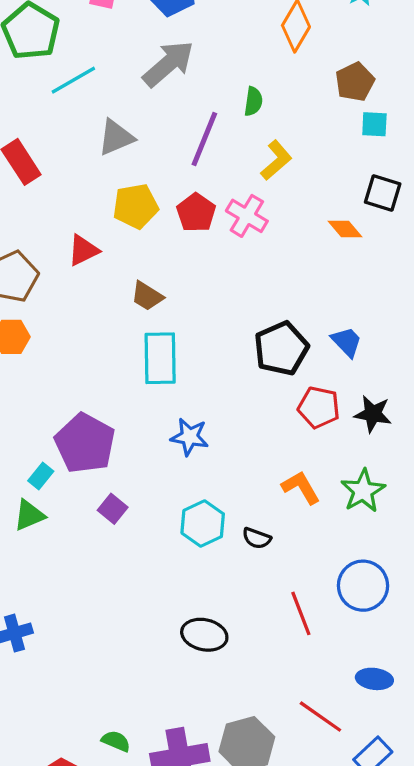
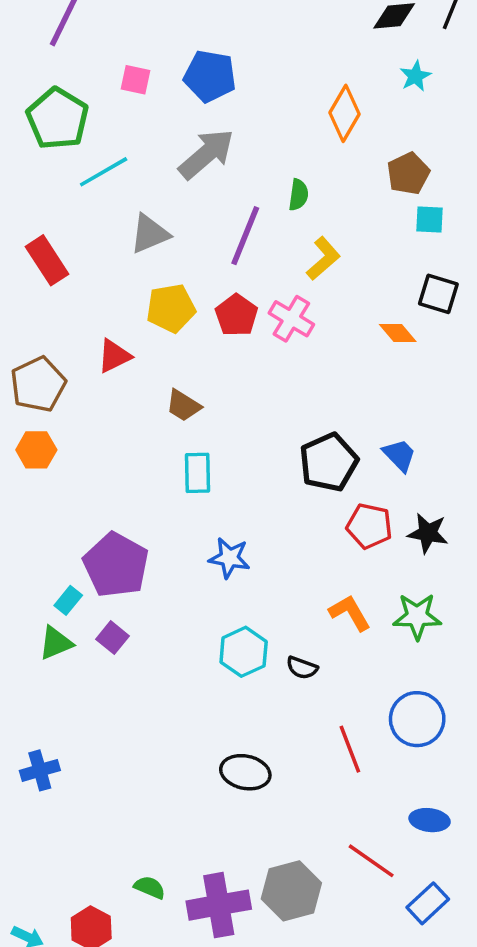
cyan rectangle: (160, 358) -> (197, 473), size x0.7
green star: (363, 491) -> (417, 616), turned 30
purple square: (113, 509) -> (112, 638), moved

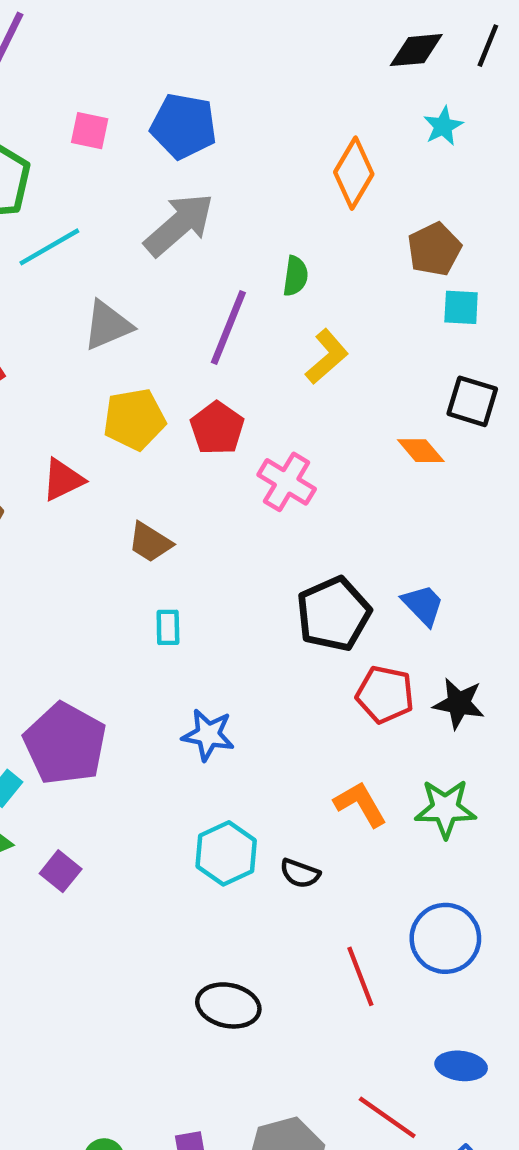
pink cross: (291, 319) -> (287, 482), moved
cyan rectangle: (197, 473) -> (168, 627), size x0.7
purple square: (112, 638) -> (61, 871), moved

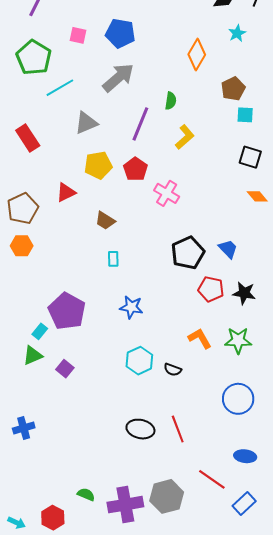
orange diamond: (421, 451) -> (257, 196), moved
red line: (360, 976) -> (178, 429), moved

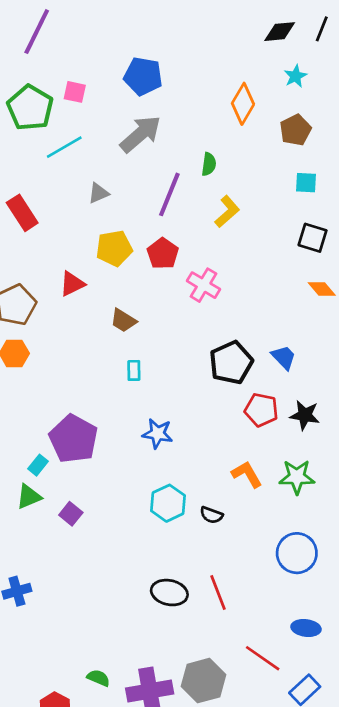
pink square: (78, 35) -> (75, 92), moved
brown pentagon: (233, 89) -> (295, 130), moved
gray triangle: (86, 123) -> (98, 193), size x0.7

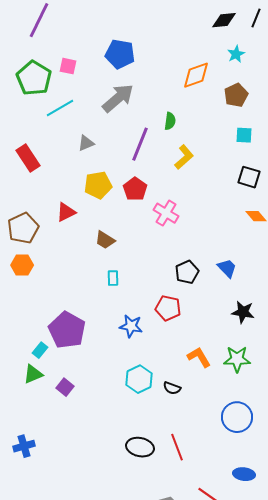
orange diamond: (243, 104) -> (196, 75), turned 40
black pentagon: (231, 363) -> (187, 272), size x0.7
red pentagon: (261, 410) -> (168, 308), moved

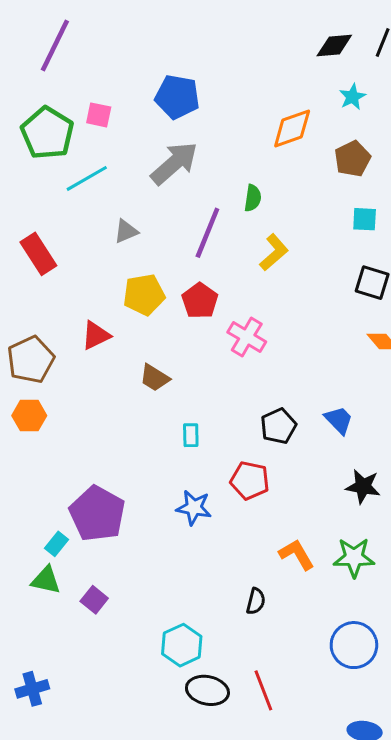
cyan rectangle: (113, 278) -> (191, 435), moved
green triangle: (33, 374) -> (46, 580), turned 35
cyan hexagon: (139, 379) -> (182, 645), moved
black semicircle: (172, 388) -> (256, 601), turned -96

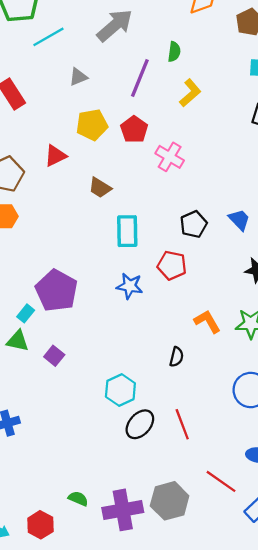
cyan rectangle: (191, 435) -> (127, 231), size x1.8
black ellipse: (207, 690) -> (140, 424), turned -60

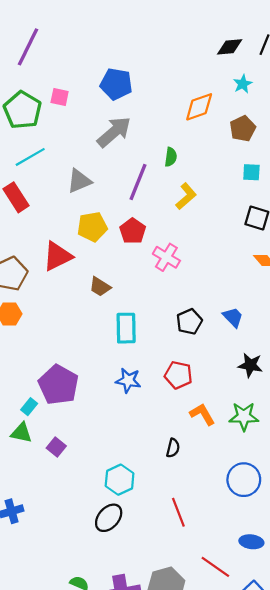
cyan line: (48, 37) -> (30, 157), moved
gray triangle: (78, 77) -> (79, 181), size x1.4
red triangle: (55, 156) -> (57, 256), size x1.4
red pentagon: (172, 265) -> (178, 375), moved
black ellipse: (140, 424) -> (109, 518), moved

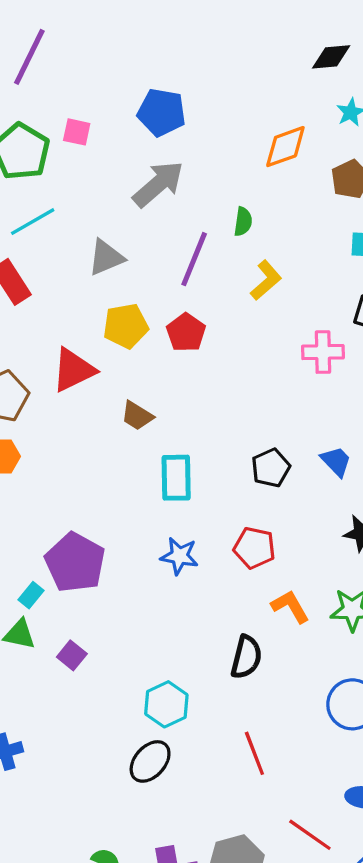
pink cross: (166, 257) -> (323, 352), moved, turned -32
black semicircle: (173, 448) -> (246, 657), size x1.5

